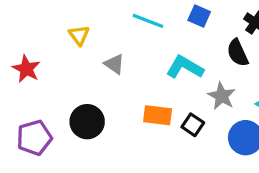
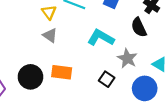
yellow triangle: (79, 35) -> (49, 12), moved
orange rectangle: (158, 115) -> (62, 72), moved

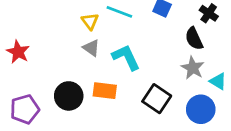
cyan L-shape: (101, 38) -> (126, 57), moved, turned 35
gray star: (127, 58) -> (193, 68), moved
black square: (107, 79) -> (157, 99), size x1.5

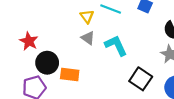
orange rectangle: (105, 91) -> (70, 75), moved
black circle: (69, 96) -> (47, 63), moved

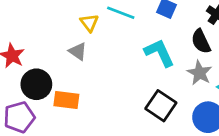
gray triangle: (88, 38) -> (78, 51), moved
cyan L-shape: (116, 45) -> (159, 53), moved

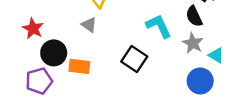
black square: (161, 106) -> (134, 59), moved

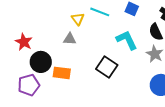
gray triangle: (89, 25) -> (70, 39), turned -32

